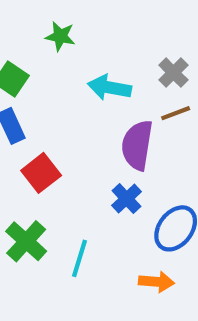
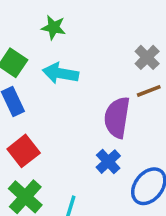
cyan arrow: (109, 88) -> (61, 73), moved
red square: (41, 173) -> (24, 151), moved

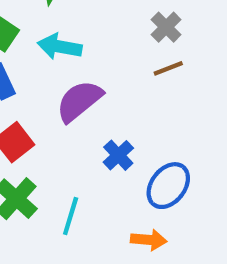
purple semicircle: (117, 117) -> (79, 101), moved, turned 42

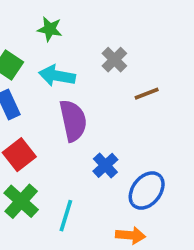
gray cross: (166, 27) -> (114, 60), moved
purple semicircle: (79, 101) -> (73, 121), turned 117

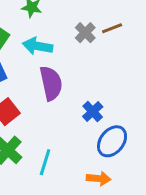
brown line: (147, 94) -> (112, 28), moved
blue cross: (105, 165) -> (93, 112), moved

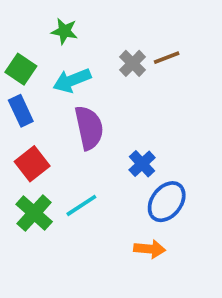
cyan arrow: (38, 46) -> (72, 80), turned -32
cyan line: (45, 162) -> (81, 205), moved, turned 40

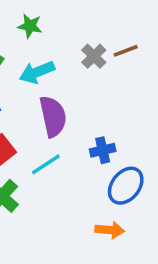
blue cross: (142, 164) -> (103, 150), turned 30
cyan line: (81, 205) -> (46, 164), moved

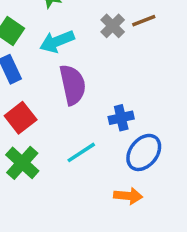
cyan line: (46, 164) -> (81, 152), moved

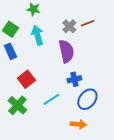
cyan arrow: (57, 41) -> (37, 35), turned 96
purple semicircle: (73, 85) -> (66, 51), moved
red square: (21, 118) -> (26, 79), moved

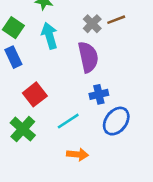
orange arrow: (78, 124) -> (78, 154), moved

